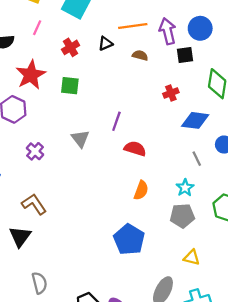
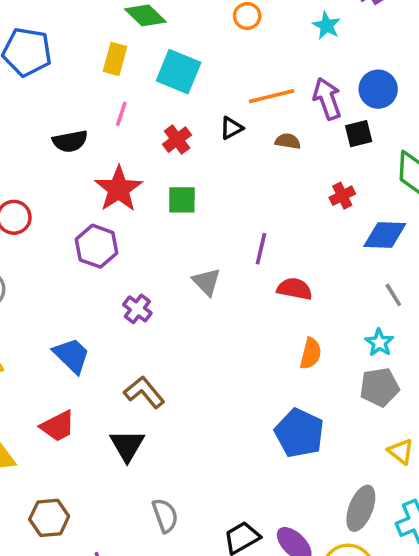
yellow triangle: (192, 257) -> (401, 451), turned 30

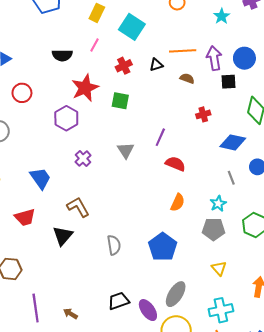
red cross: (342, 196) -> (203, 114), moved
gray ellipse: (361, 508) -> (176, 294), moved
gray semicircle: (165, 515) -> (114, 245), moved

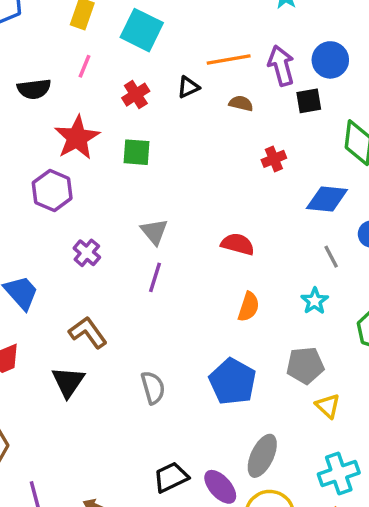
purple line: (160, 137) -> (155, 277), moved
gray pentagon: (214, 229) -> (305, 365), moved

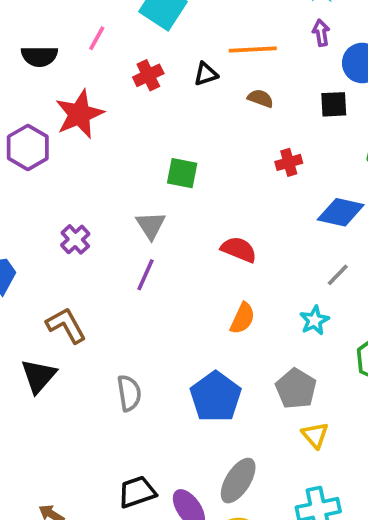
purple arrow: (281, 66) -> (321, 33), moved, size x0.6
green square: (136, 152) -> (182, 173), moved
purple hexagon: (52, 190) -> (28, 147), moved
gray line: (331, 257) -> (338, 275), turned 65
gray pentagon: (305, 365) -> (296, 389), turned 30

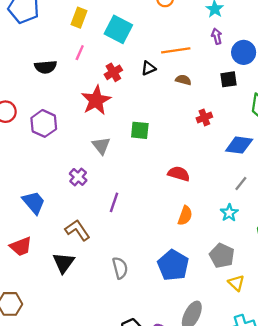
red star: (79, 114) -> (96, 100), moved
gray triangle: (151, 225) -> (101, 146), moved
purple line: (145, 275) -> (114, 202), moved

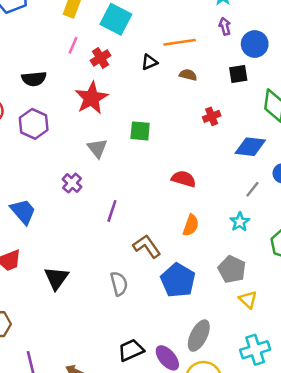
black semicircle: (46, 67) -> (34, 79), moved
red cross: (113, 72) -> (100, 58), moved
brown L-shape: (77, 230) -> (147, 246), moved

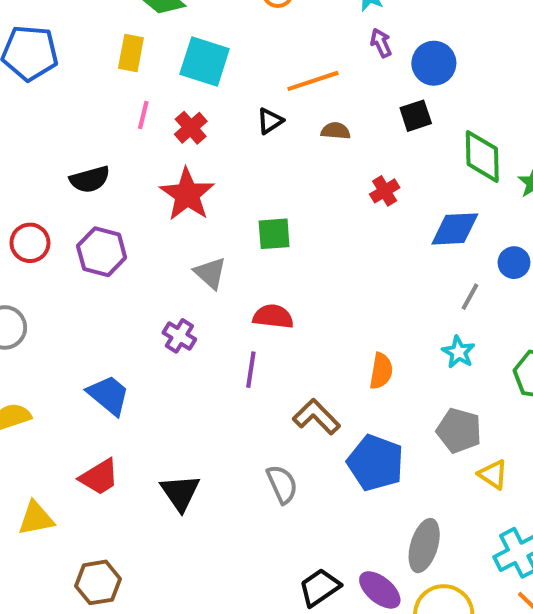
red semicircle: (184, 179) -> (273, 316), moved

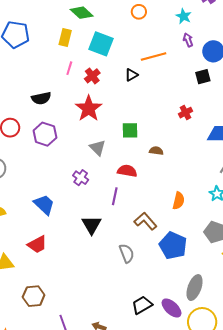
brown semicircle: (336, 131) -> (156, 151), moved
black triangle: (180, 493) -> (92, 225), moved

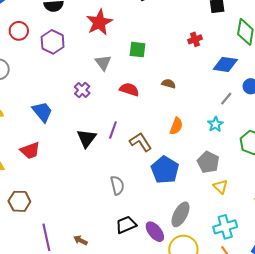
brown semicircle: (156, 151) -> (169, 84), moved
purple line: (115, 196) -> (113, 130), moved
gray semicircle: (127, 253) -> (117, 185), moved

